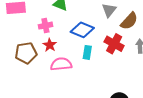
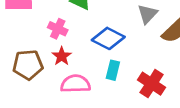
pink cross: (45, 26) -> (58, 29), turned 32
red cross: (114, 44) -> (152, 84), moved

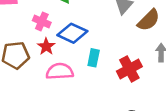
blue diamond: (108, 38) -> (72, 33), moved
red cross: (152, 84) -> (129, 69), turned 30

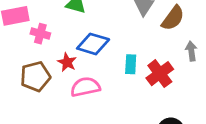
pink cross: (42, 21) -> (40, 34), moved
cyan rectangle: (94, 58) -> (131, 64), moved

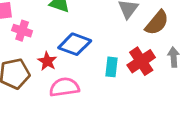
red cross: (160, 74) -> (141, 61), moved

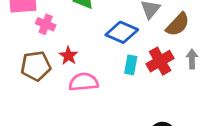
blue diamond: (75, 44) -> (122, 32), moved

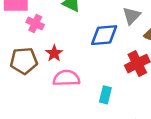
blue diamond: (122, 32) -> (104, 35), turned -32
cyan rectangle: (131, 65) -> (105, 95), moved

